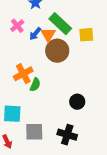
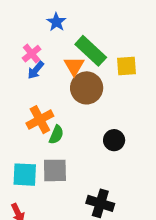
blue arrow: (35, 34) -> (36, 70), moved
black circle: (77, 102) -> (114, 140), moved
gray square: (34, 132) -> (55, 170), moved

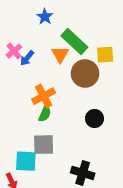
pink cross: (32, 54) -> (14, 51), moved
brown circle: (87, 88) -> (85, 74), moved
orange cross: (40, 120) -> (44, 96), moved
cyan square: (25, 175) -> (26, 161), moved

